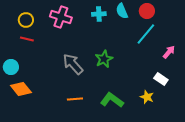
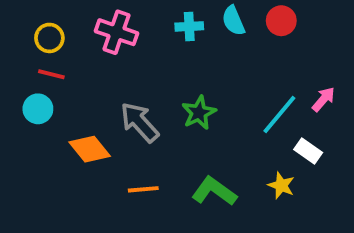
cyan line: (146, 34) -> (279, 115), moved
cyan circle: (11, 67) -> (38, 109), moved
orange diamond: (21, 89) -> (90, 149), moved

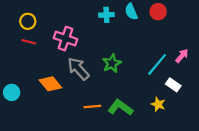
pink cross: (116, 32) -> (65, 39), moved
cyan circle: (38, 109) -> (12, 92), moved
orange line: (143, 189) -> (92, 106), moved

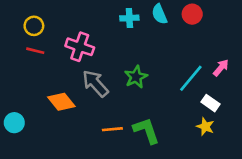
cyan circle: (12, 92) -> (14, 123), moved
yellow star: (158, 104) -> (205, 127), moved
green L-shape: (120, 108) -> (146, 131), turned 35

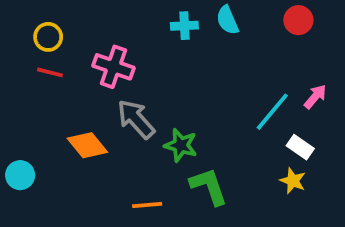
red circle: (192, 14) -> (298, 20), moved
green star: (136, 77) -> (181, 145), moved, turned -30
orange line: (112, 129) -> (147, 205), moved

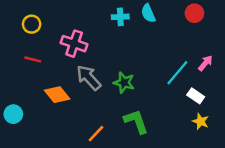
red line: (50, 72) -> (33, 59), moved
green star: (181, 145) -> (124, 83), moved
yellow star: (293, 181) -> (201, 121), moved
orange line: (147, 205) -> (96, 134), turned -42

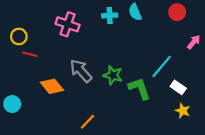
yellow circle: (32, 24) -> (19, 37), moved
pink cross: (74, 44) -> (68, 24), moved
pink arrow: (205, 63) -> (194, 42), moved
green L-shape: (136, 121) -> (139, 89), moved

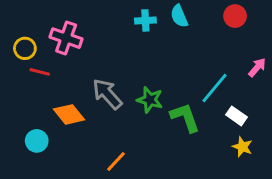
pink cross: (68, 24) -> (66, 38), moved
pink arrow: (194, 42) -> (257, 67), moved
cyan circle: (12, 104) -> (37, 141), moved

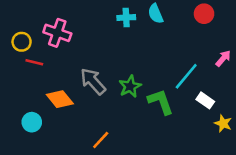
green star: (150, 100) -> (130, 86), turned 30
yellow star: (242, 147) -> (223, 123), moved

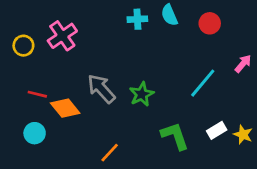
red circle: (204, 14) -> (210, 23), moved
pink cross: (57, 33) -> (62, 36), turned 36
red line: (34, 62) -> (37, 94), moved
white rectangle: (205, 100) -> (217, 130), moved, turned -66
green L-shape: (161, 102) -> (175, 136), moved

